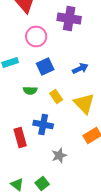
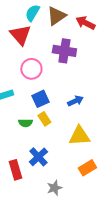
yellow rectangle: (56, 96) -> (44, 119), moved
yellow triangle: (84, 104) -> (79, 136), turned -50
blue cross: (43, 124) -> (38, 157), turned 36

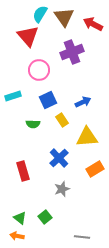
brown triangle: (56, 16) -> (64, 17), turned -30
purple cross: (64, 51) -> (72, 52), turned -30
yellow rectangle: (44, 119) -> (62, 120), moved
blue cross: (38, 157) -> (59, 158), moved

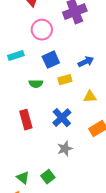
yellow rectangle: (62, 120) -> (65, 80), turned -72
yellow triangle: (87, 137) -> (90, 97), size x0.6
red rectangle: (23, 171) -> (26, 120), moved

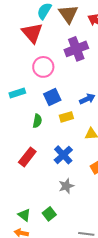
green semicircle: (36, 84) -> (37, 121), turned -80
red rectangle: (26, 120) -> (27, 157), turned 54

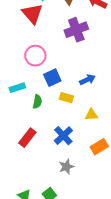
pink circle: (43, 67) -> (35, 56), moved
cyan rectangle: (17, 93) -> (17, 88), moved
yellow rectangle: (66, 117) -> (66, 98), turned 32

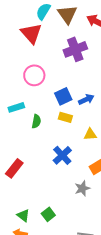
blue square: (52, 78) -> (63, 96), moved
red rectangle: (27, 138) -> (14, 168), moved
gray star: (66, 167) -> (82, 188), moved

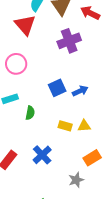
pink circle: (34, 75) -> (16, 64), moved
yellow rectangle: (65, 117) -> (65, 126), moved
blue cross: (62, 155) -> (42, 155), moved

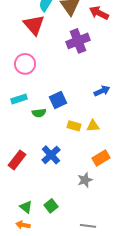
blue square: (57, 88) -> (58, 100), moved
blue arrow: (80, 91) -> (102, 91), moved
green semicircle: (30, 113) -> (39, 113), turned 72

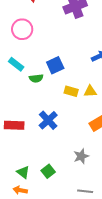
cyan rectangle: (19, 99) -> (16, 64), turned 56
red rectangle: (17, 160) -> (14, 125), turned 54
gray star: (85, 180) -> (81, 156), moved

